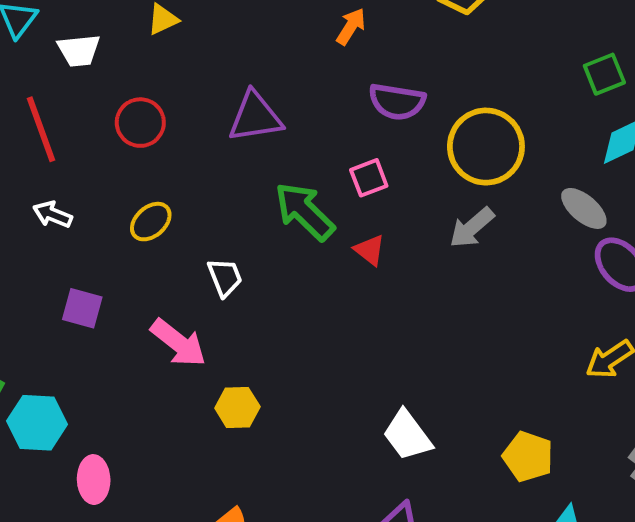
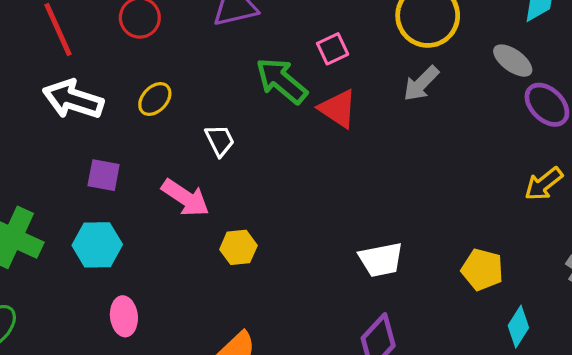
white arrow: (53, 214) -> (73, 99), size x1.8
red triangle: (370, 250) -> (338, 109), size x1.5
cyan hexagon: (37, 423) -> (97, 245), moved
white trapezoid: (407, 435) -> (381, 260), turned -60

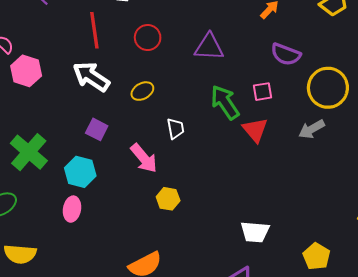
pink ellipse: (124, 316) -> (72, 209), moved

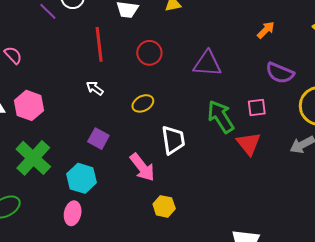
pink hexagon: (26, 71) -> (29, 105), moved
white arrow: (91, 77) -> (95, 88), size x0.5
white trapezoid: (176, 129) -> (173, 140), size x1.4

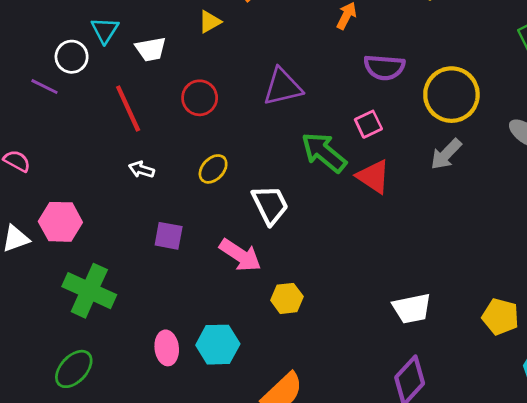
cyan hexagon: (82, 178) -> (218, 345), moved

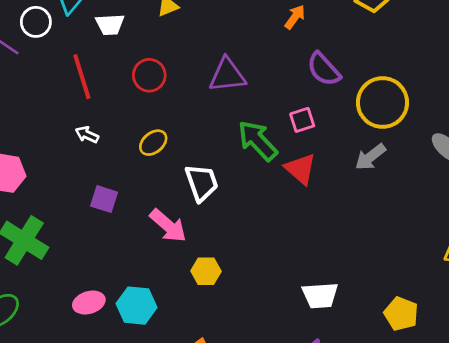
purple semicircle: (384, 67) -> (324, 69), turned 36
pink ellipse: (167, 348) -> (89, 303), turned 72

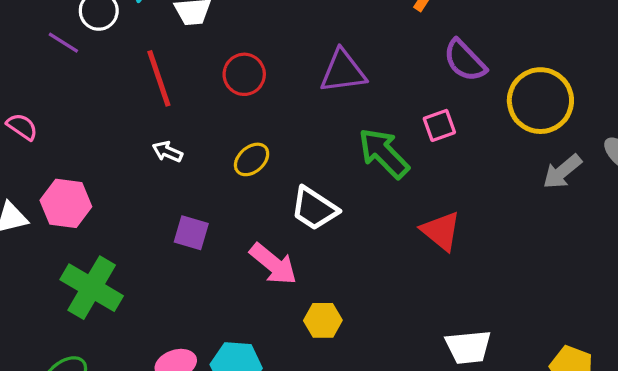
gray arrow: (370, 157) -> (562, 172), moved
red triangle: (300, 169) -> (441, 231), moved
white trapezoid: (202, 183) -> (314, 208), turned 144

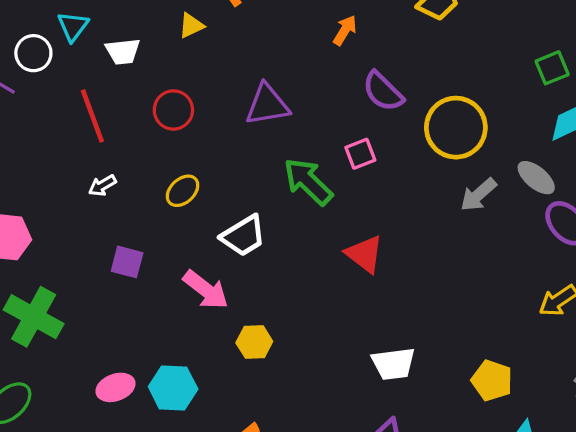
white arrow: (167, 152) -> (102, 186), turned -52
white trapezoid: (314, 208) -> (243, 236), turned -63

